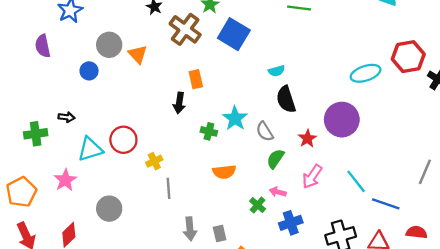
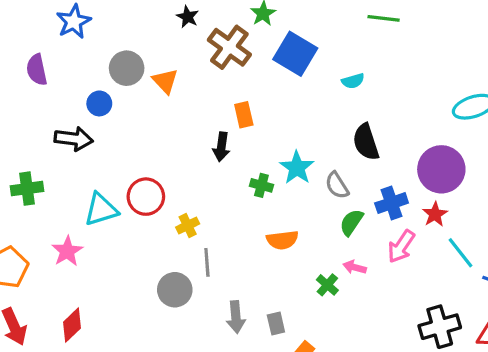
cyan semicircle: (277, 71) -> (353, 81), moved
black arrow: (66, 117) -> (74, 139), moved, size x1.6
red star: (307, 139) -> (435, 214), moved
gray circle: (109, 209) -> (175, 290), moved
blue cross: (291, 223) -> (392, 203), moved

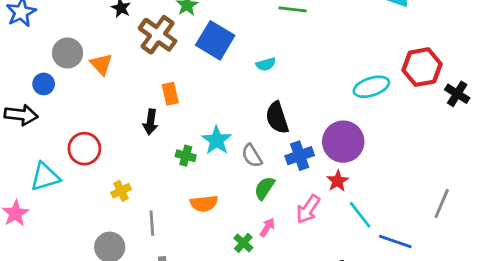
red circle: (146, 197) -> (84, 149), moved
blue cross: (392, 203) -> (300, 156), moved
gray line: (207, 262) -> (152, 223), moved
pink arrow: (355, 267) -> (267, 227), turned 108

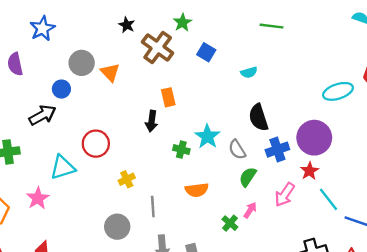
blue square: (215, 40) -> (206, 52), size x0.6
black arrow: (21, 115) -> (42, 115), turned -36

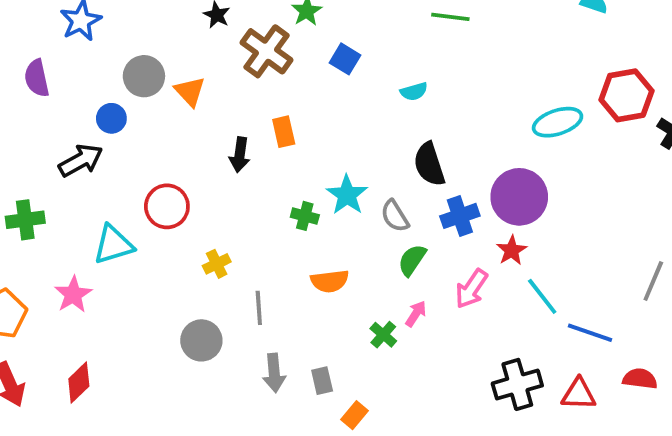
black arrow: (152, 121) -> (240, 155), moved

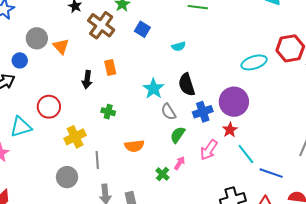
cyan star: (347, 195) -> (153, 89), moved
green cross: (305, 216) -> (108, 112), moved
yellow cross: (217, 264) -> (75, 137), size x1.5

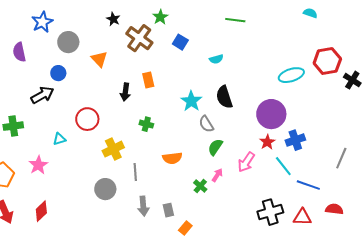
gray circle: (37, 38) -> (68, 42), moved
blue cross: (203, 112) -> (295, 140), moved
cyan triangle: (21, 127) -> (59, 139), size x0.6

